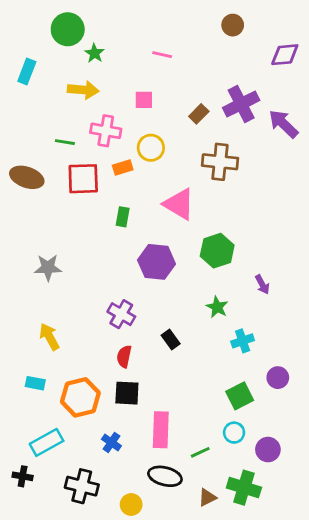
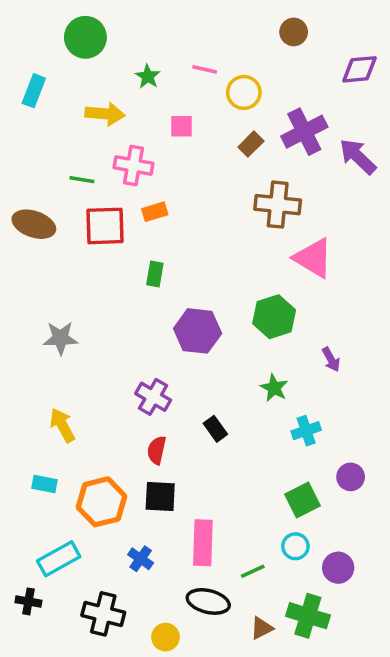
green star: (94, 53) -> (148, 76), moved
yellow circle: (151, 148) -> (244, 92), moved
pink triangle: (179, 204) -> (313, 258), moved

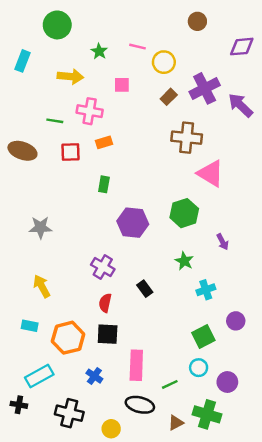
red square: (105, 226) -> (70, 152), size x0.7

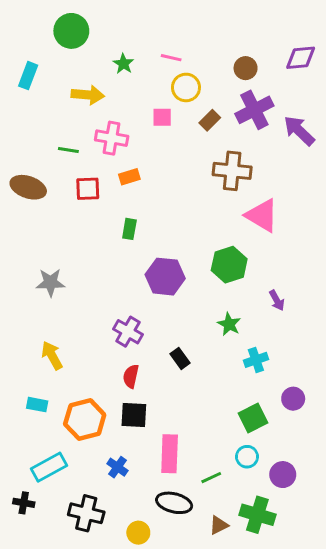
brown circle: (197, 21) -> (246, 68), moved
yellow circle: (164, 62) -> (186, 87), moved
pink square: (122, 85) -> (162, 117), moved

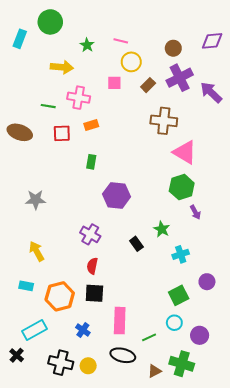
cyan rectangle: (28, 76) -> (20, 39), moved
green hexagon: (229, 265) -> (182, 187), moved
black rectangle: (180, 358) -> (136, 244), moved
black cross: (24, 503) -> (17, 355), turned 32
yellow circle: (138, 533) -> (88, 366), moved

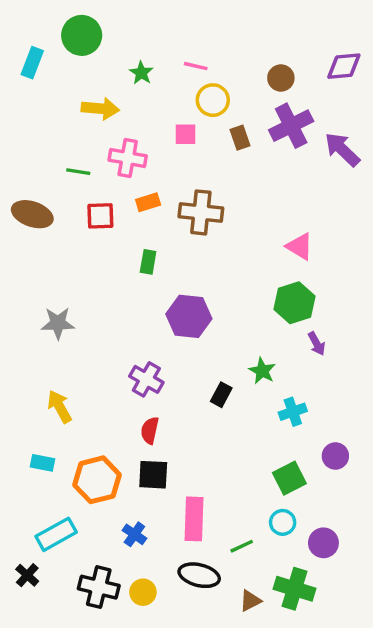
brown rectangle: (148, 85) -> (240, 138), turned -64
brown cross: (164, 121) -> (201, 212), moved
pink triangle: (185, 152) -> (300, 247), size x0.7
black rectangle: (136, 244) -> (221, 395), turned 64

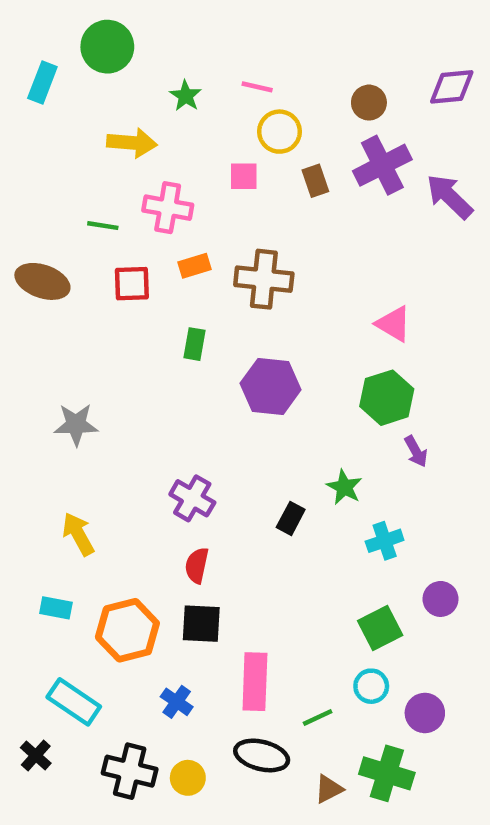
purple hexagon: (189, 316) -> (271, 387), moved
cyan rectangle: (56, 534) -> (74, 702), turned 63

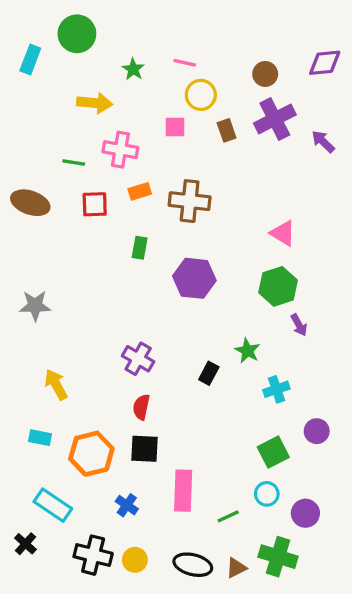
purple arrow: (449, 196) -> (323, 142), size x0.7
gray star: (76, 425) -> (35, 306), moved
black ellipse: (262, 755) -> (193, 565), moved

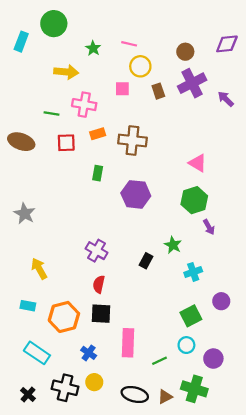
gray star: (35, 306) -> (25, 214), turned 30
black cross: (25, 544) -> (28, 394), moved
yellow circle: (135, 560) -> (94, 382), moved

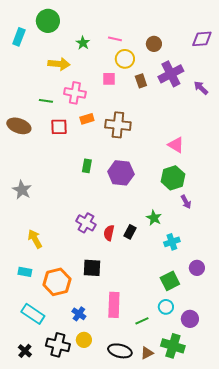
brown circle: (185, 52) -> (154, 44), moved
green rectangle: (98, 173) -> (87, 166), moved
red semicircle: (99, 284) -> (109, 233), moved
black square: (101, 314) -> (92, 268), moved

